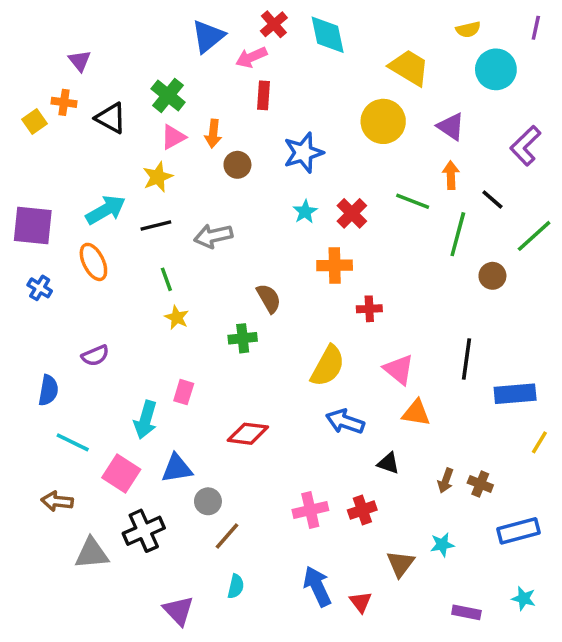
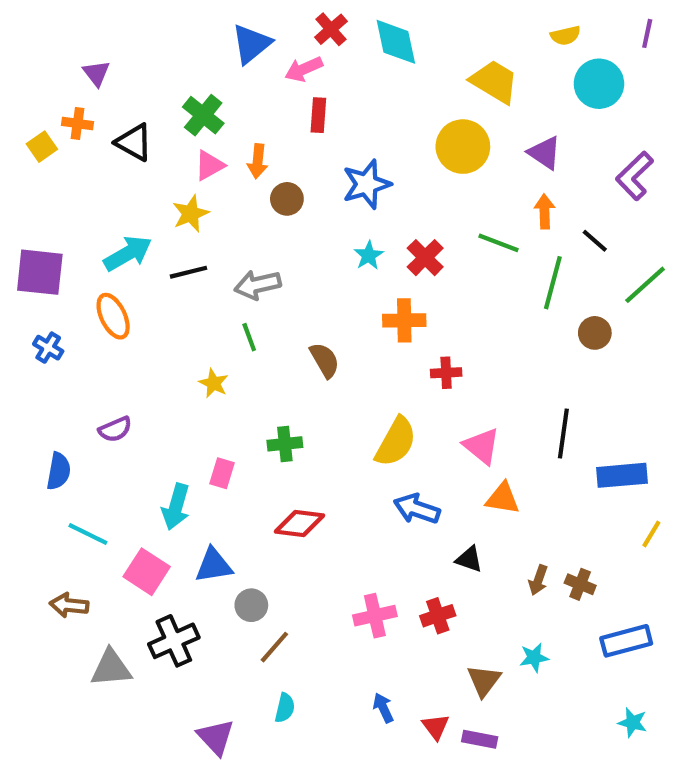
green line: (166, 279) -> (249, 337), moved
green cross: (243, 338) -> (285, 444), moved
blue arrow: (317, 586) -> (383, 708), size x0.6
purple rectangle: (466, 612) -> (480, 739), moved

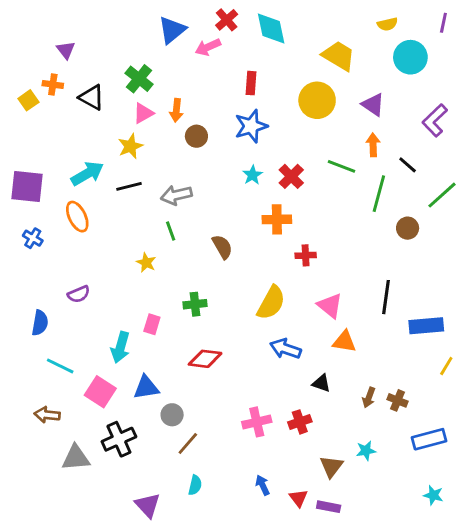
red rectangle: (318, 115) -> (251, 83), moved

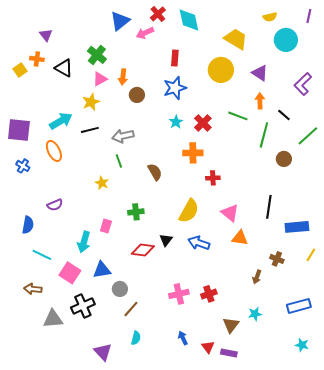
black triangle: (321, 383) -> (166, 240), moved, turned 48
brown cross: (397, 400) -> (277, 259), moved

